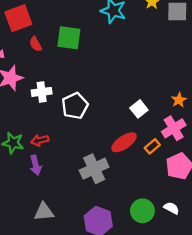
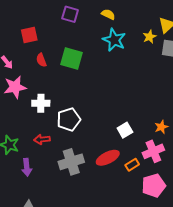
red square: (18, 18) -> (29, 35), size x0.7
red arrow: (40, 140) -> (42, 139), moved
gray cross: (94, 169) -> (71, 162), moved

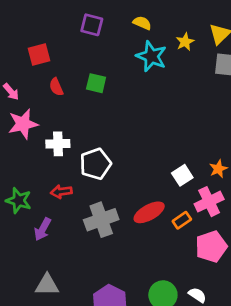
yellow star: (150, 37) -> (185, 42), moved
green square: (72, 59) -> (96, 83), size x0.7
white square: (125, 130) -> (182, 175), moved
purple arrow: (27, 167) -> (43, 229), turned 36

